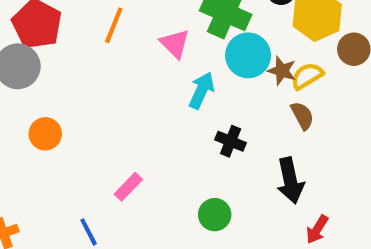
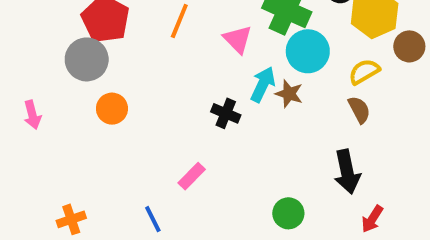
brown star: (282, 71) -> (289, 94), moved
orange circle: (45, 134) -> (112, 109), moved
black cross: (231, 141) -> (226, 113), moved
green circle: (215, 215) -> (288, 213), moved

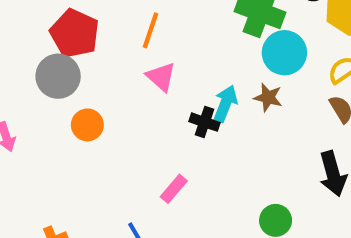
pink triangle: (238, 39) -> (161, 77), moved
cyan arrow: (263, 84) -> (225, 104), moved

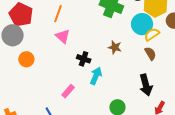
cyan circle: (284, 53) -> (142, 24), moved
cyan arrow: (225, 104) -> (96, 76), moved

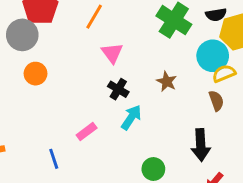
pink triangle: (63, 36) -> (112, 53), moved

